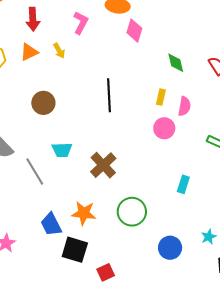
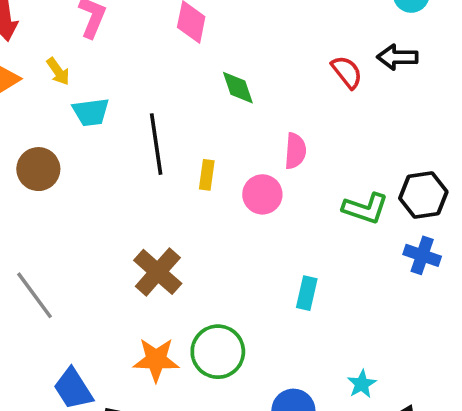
green diamond: (176, 63) -> (238, 88), moved
yellow rectangle: (161, 97) -> (207, 175), moved
cyan trapezoid: (62, 150) -> (91, 112), moved
orange star: (84, 213) -> (156, 360), moved

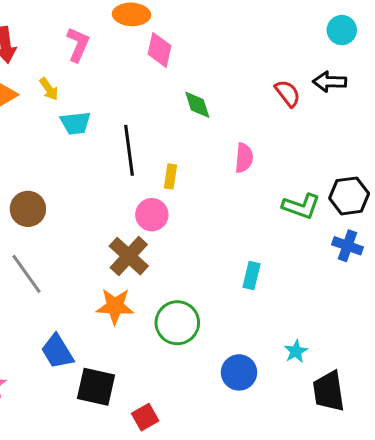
brown circle: (38, 169) -> (28, 209), moved
pink circle: (262, 194) -> (152, 215), moved
orange star: (156, 360) -> (115, 306), moved

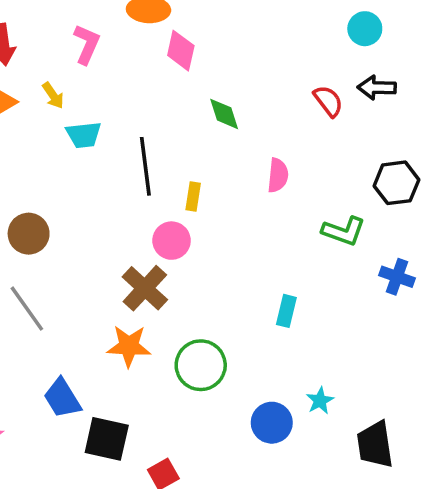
cyan circle: (342, 30) -> (365, 29), moved
black hexagon: (349, 196) -> (396, 183), moved
cyan star: (296, 351) -> (320, 401), moved

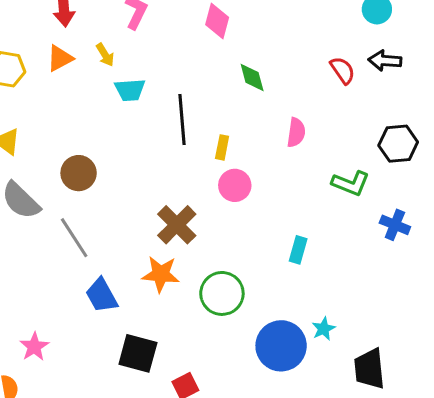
pink circle: (172, 241) -> (235, 185), moved
blue trapezoid: (62, 398) -> (102, 295), moved
blue circle: (272, 423) -> (281, 346), size x1.4

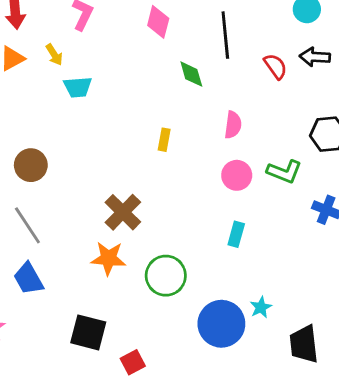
black line: (182, 120) -> (225, 35), moved
pink circle: (235, 185) -> (237, 175), moved
blue trapezoid: (102, 295) -> (28, 279), moved

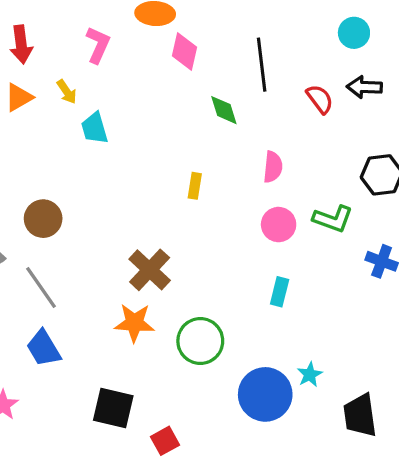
cyan trapezoid: (78, 87) -> (95, 128), turned 80

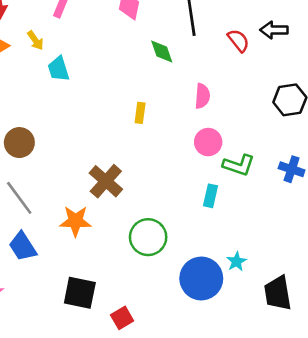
green L-shape: (333, 219) -> (239, 165), moved
orange star: (134, 323) -> (75, 221), moved

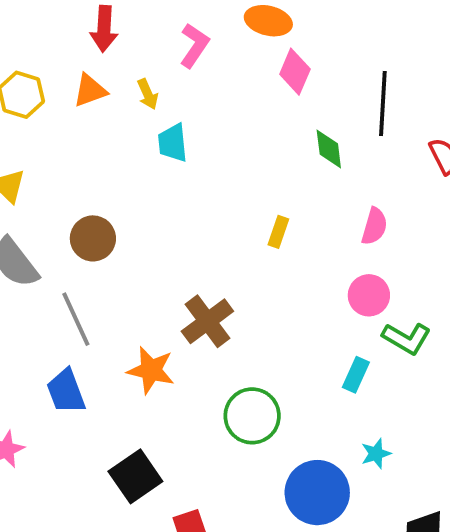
cyan star: (236, 262) -> (376, 454), moved
black square: (80, 293) -> (135, 476), turned 32

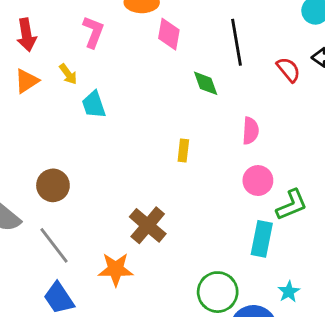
green L-shape: (406, 338) -> (292, 205), turned -40
cyan rectangle: (356, 375) -> (262, 239), size x1.4
green circle: (252, 416) -> (218, 292), moved

